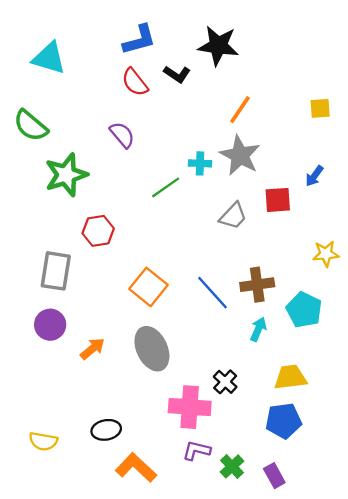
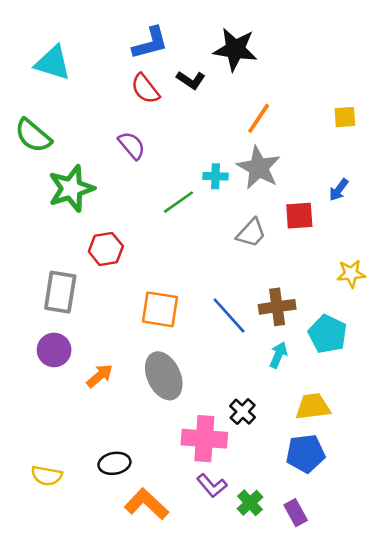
orange square: (149, 287) -> (160, 309), turned -30
purple L-shape: (197, 450) -> (212, 486), turned -144

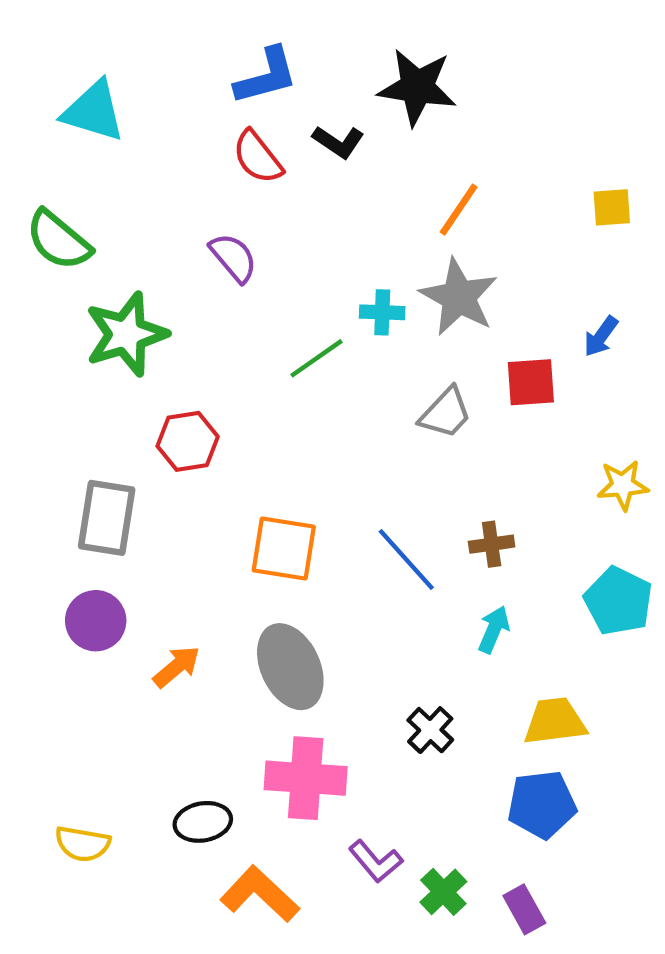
brown cross: (277, 307) -> (492, 544), size x0.7
cyan pentagon: (328, 334) -> (618, 601), moved
pink cross: (204, 439) -> (306, 778), moved

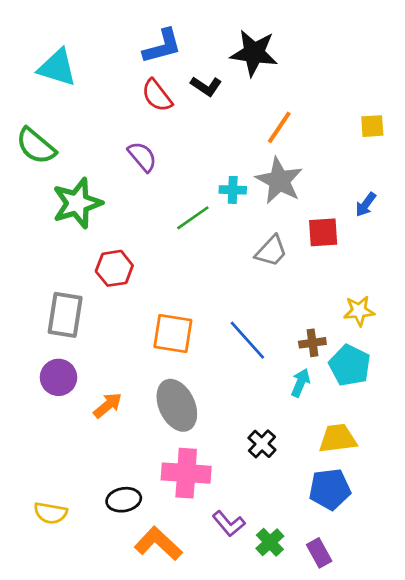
yellow star: (623, 485) -> (359, 311), moved
brown cross: (492, 544) -> (312, 343), moved
cyan pentagon: (618, 601) -> (350, 365), moved

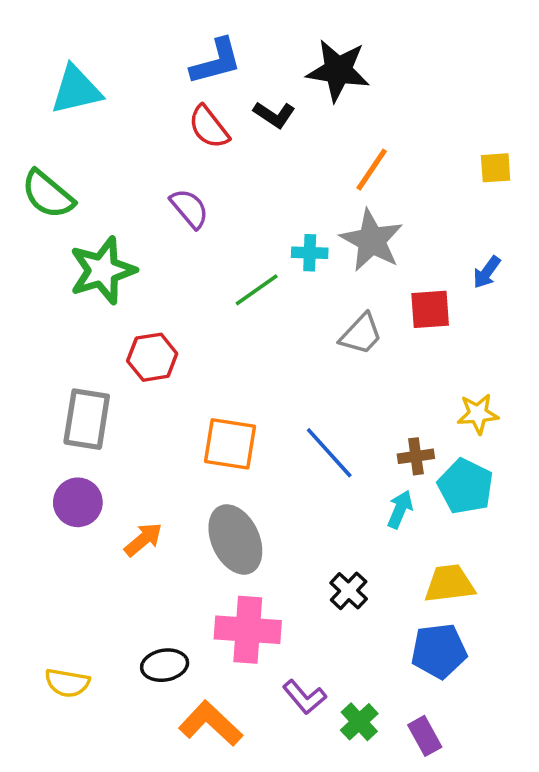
cyan triangle: (57, 68) -> (76, 90), turned -30

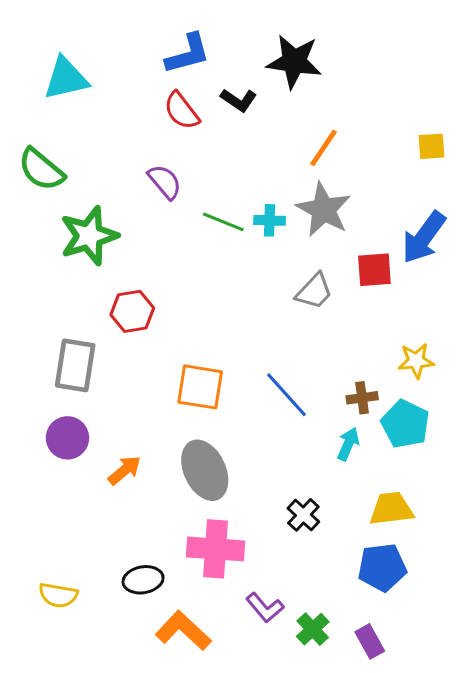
blue arrow: (487, 272) -> (424, 237), size x1.8
green line: (257, 290) -> (223, 222), moved, turned 57

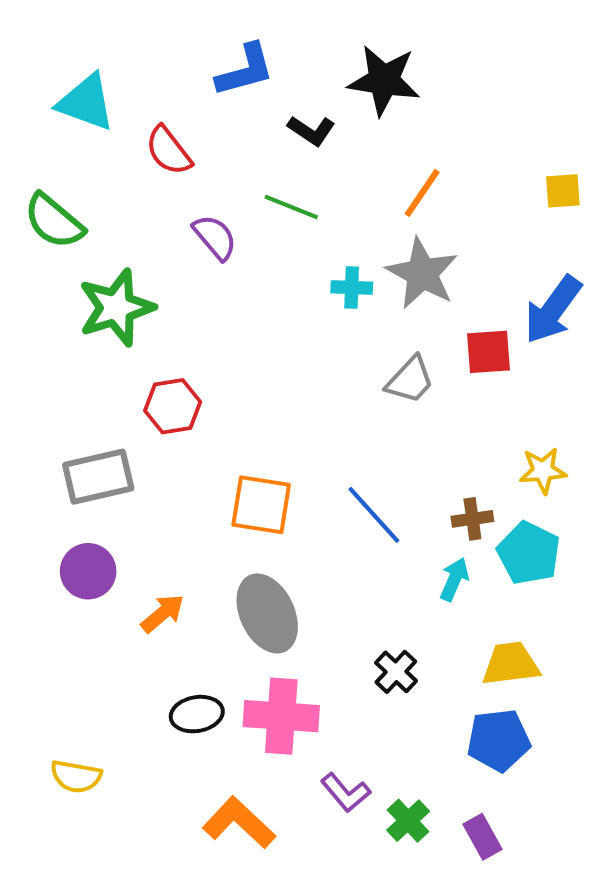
cyan triangle: (66, 78) -> (86, 102), turned 33
red semicircle: (182, 111) -> (169, 151), moved
green line: (223, 222) -> (291, 207), moved
gray rectangle: (75, 365) -> (98, 477), turned 68
black ellipse: (143, 580) -> (197, 714), moved

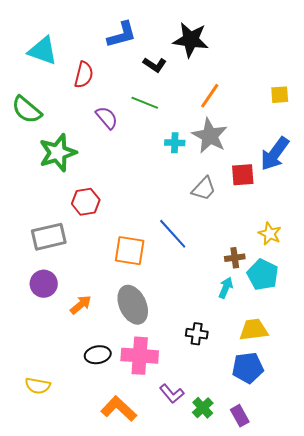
red semicircle: (169, 151) -> (84, 75), turned -128
yellow star: (543, 471) -> (270, 234), turned 30
blue line: (374, 515) -> (173, 234), moved
black cross: (396, 672) -> (197, 334), turned -35

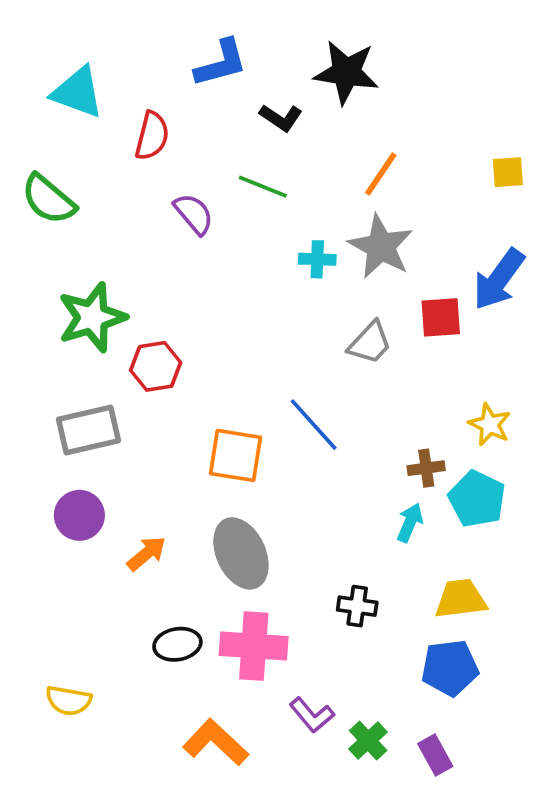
green star: (58, 153) -> (92, 317), moved

